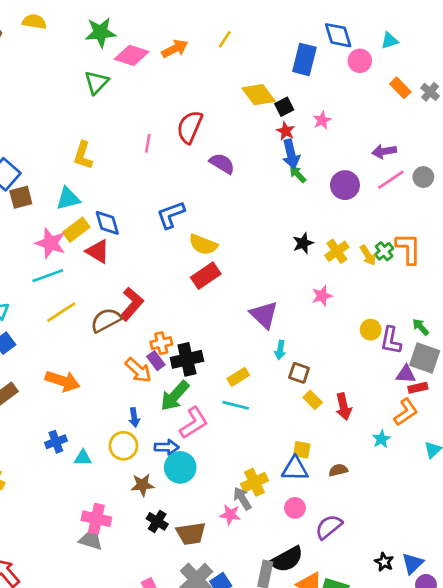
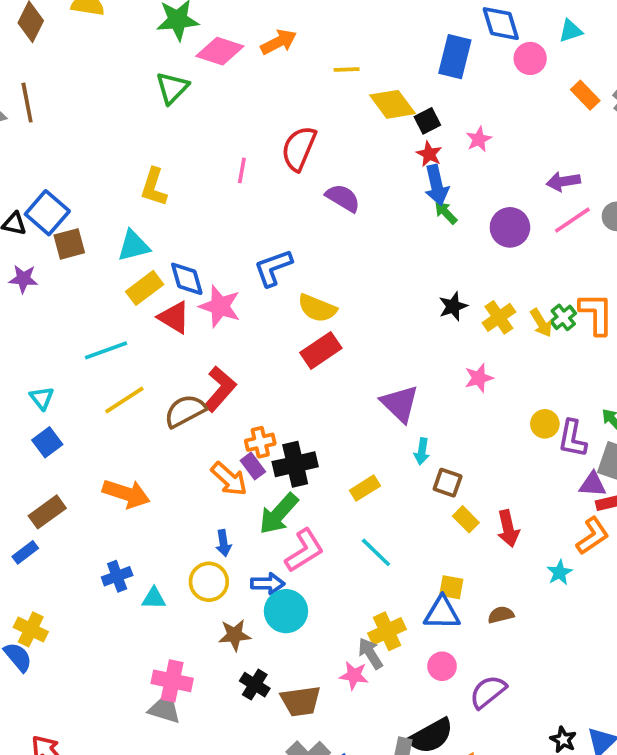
yellow line: (225, 39) -> (347, 69), moved, turned 54
pink star: (51, 243) -> (220, 306), moved
cyan line: (236, 405) -> (376, 552), moved, turned 30

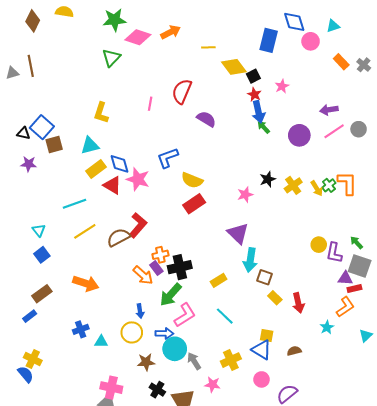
pink star: (479, 378) -> (245, 195), moved
cyan arrow: (422, 451) -> (250, 260), size x1.6
blue triangle: (442, 613) -> (262, 350), turned 30
gray arrow: (370, 653) -> (194, 361), moved

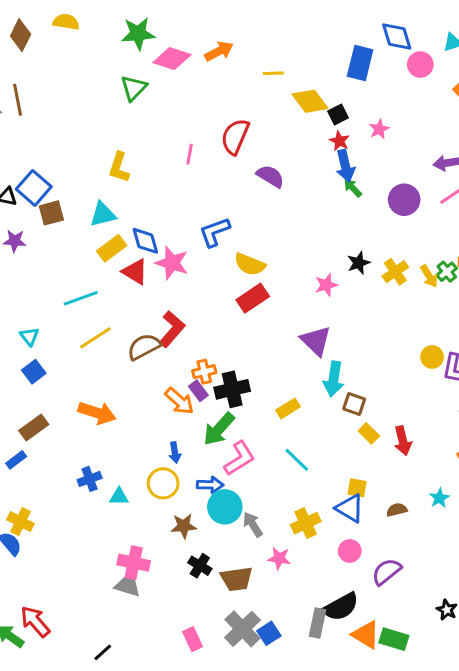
cyan star: (327, 327) -> (439, 498), moved

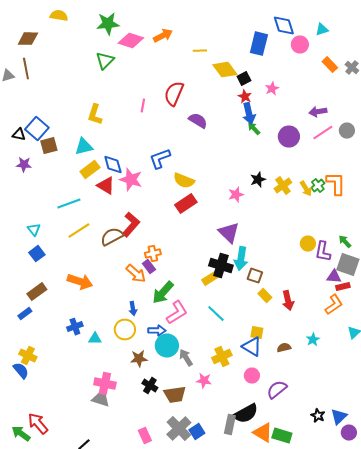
brown diamond: (21, 35) -> (28, 39), moved, turned 65
black cross: (232, 389) -> (221, 266), moved, turned 30

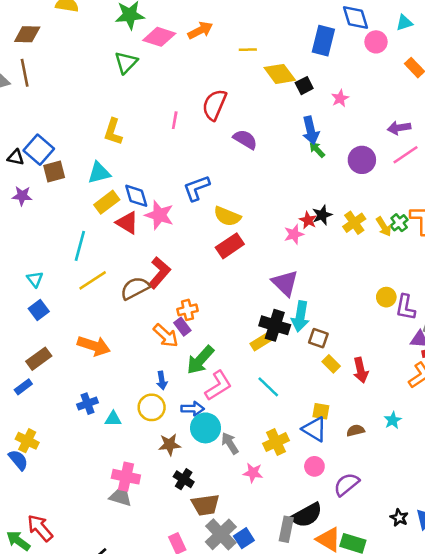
red star: (245, 97) -> (308, 220), moved
cyan line: (69, 204) -> (80, 246), turned -55
brown trapezoid: (175, 395) -> (205, 505), moved

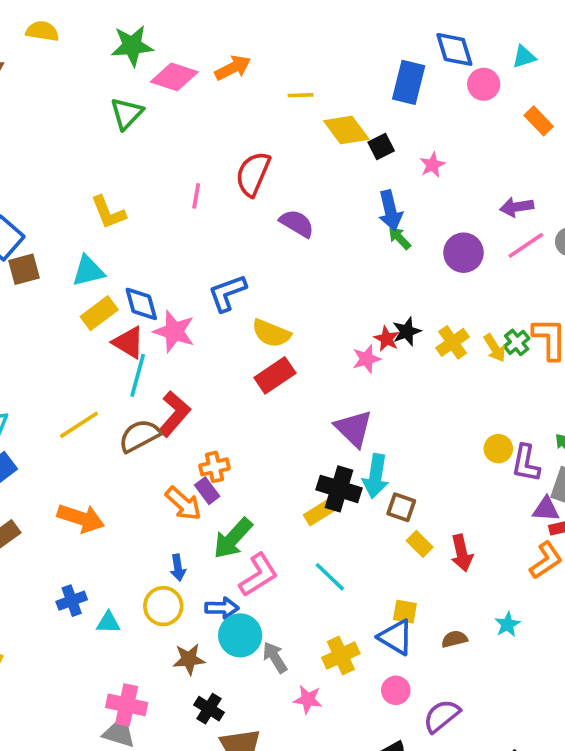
yellow L-shape: (113, 132) -> (108, 212), turned -40
cyan line: (80, 246) -> (138, 375), moved

